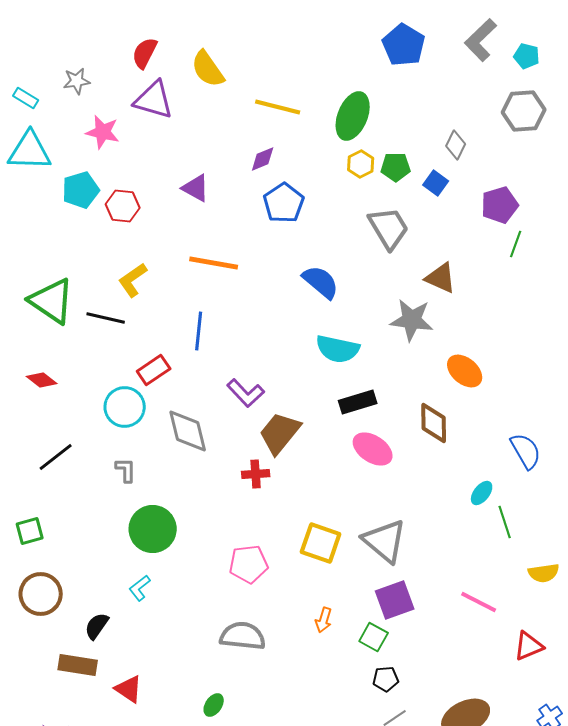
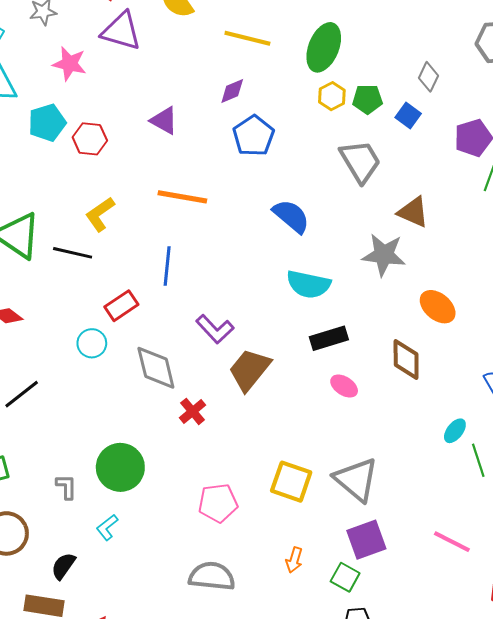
cyan circle: (125, 407) -> (92, 343), size x0.7
pink ellipse: (373, 449) -> (344, 386), size x0.7
gray L-shape: (126, 470) -> (66, 487), moved
red cross: (256, 474) -> (193, 411), moved, turned -36

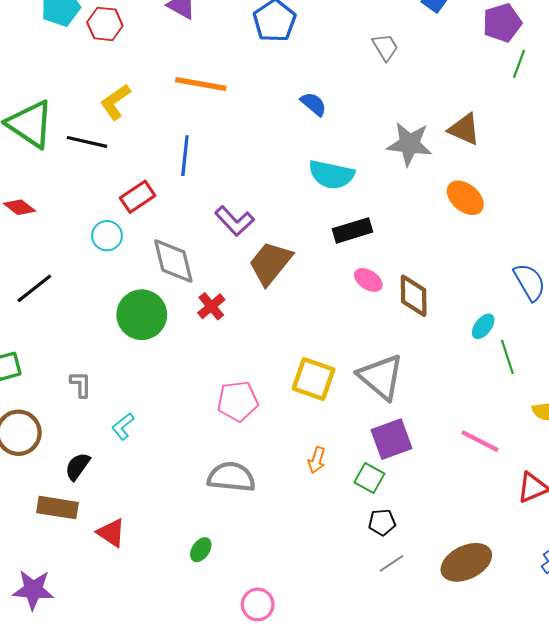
gray trapezoid: (360, 161) -> (385, 47), size x0.6
brown triangle: (413, 212) -> (464, 129), moved
blue semicircle: (291, 216) -> (314, 104), size x0.7
brown diamond: (406, 360) -> (414, 296), moved
green circle: (120, 467) -> (142, 315), moved

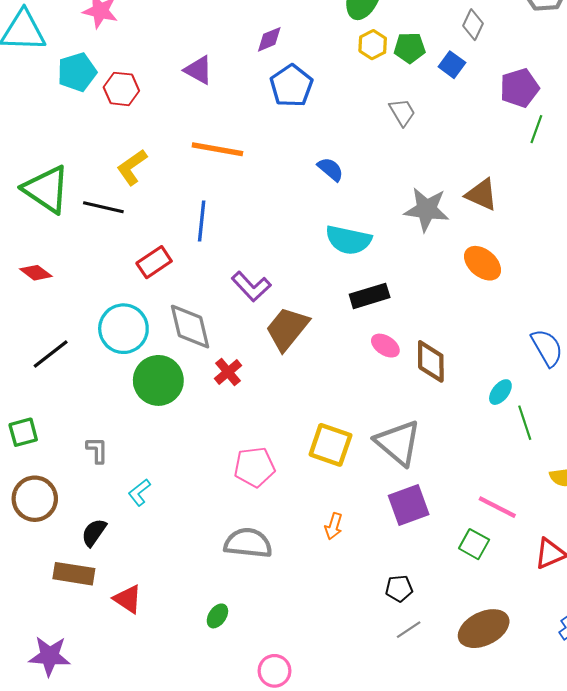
cyan circle: (107, 236) -> (123, 329), moved, size x1.6
green square: (369, 478) -> (474, 544), moved

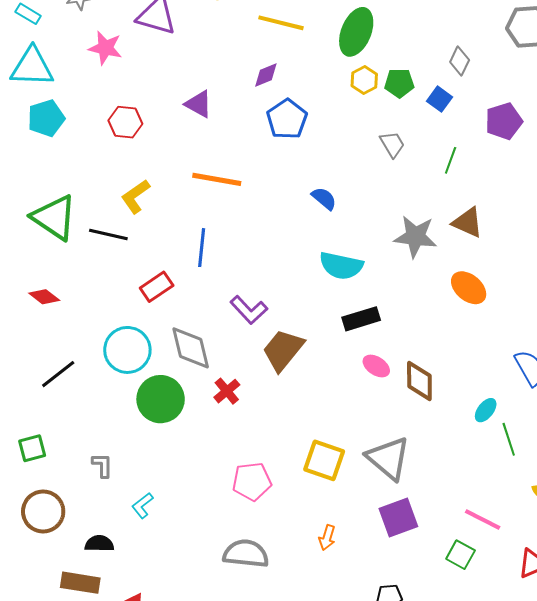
cyan pentagon: (77, 72) -> (46, 118), moved
green line: (536, 129) -> (451, 160), moved
black semicircle: (94, 532) -> (99, 544), turned 56

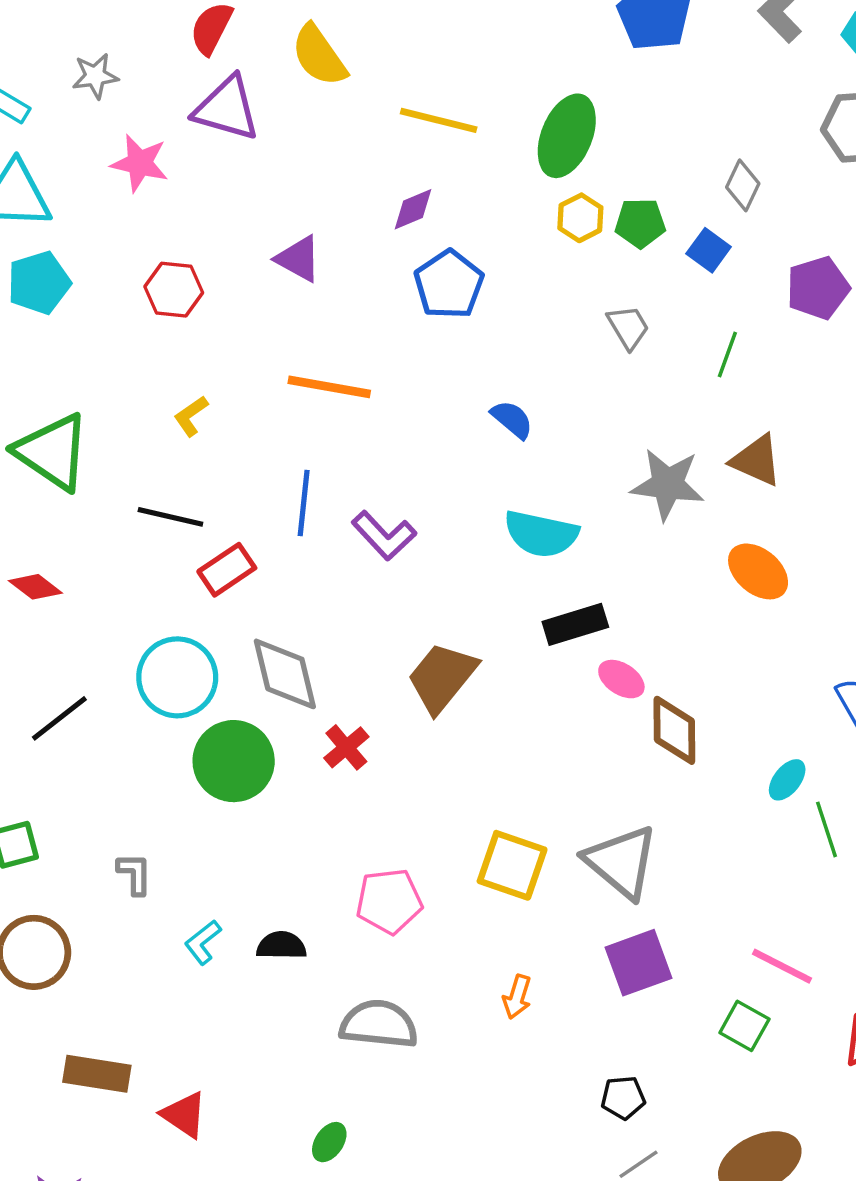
yellow L-shape: (135, 196) -> (191, 416), size x0.7
black line: (108, 235) -> (170, 517), moved
purple L-shape: (249, 310) -> (384, 536), moved
pink ellipse: (376, 366) -> (621, 679), moved
black semicircle: (99, 544) -> (281, 946), moved

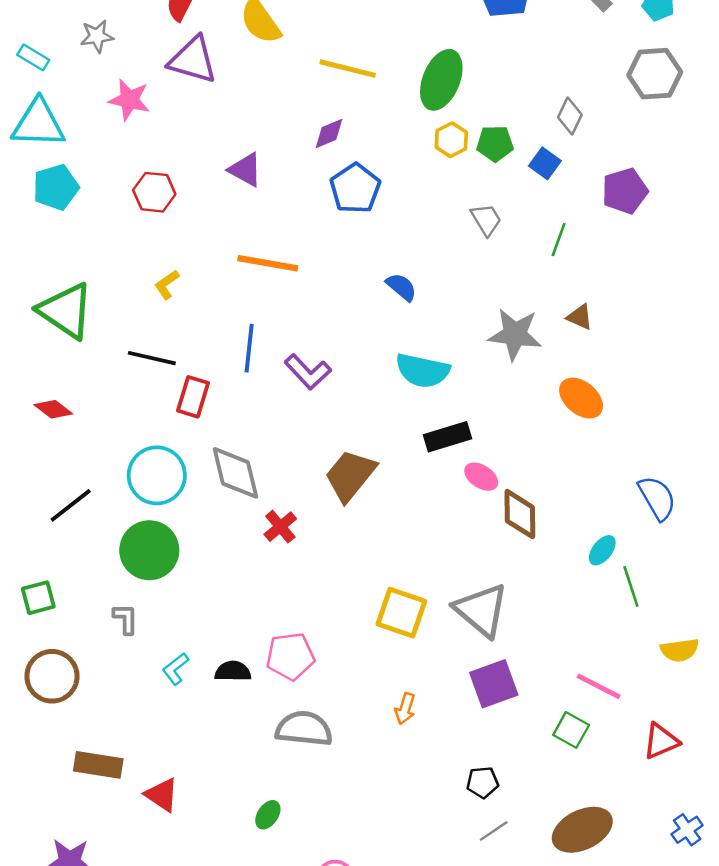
brown triangle: (756, 460) -> (580, 317), size x0.7
red rectangle: (227, 570) -> (193, 397), turned -39
green circle: (234, 761) -> (149, 550), moved
pink pentagon: (389, 901) -> (290, 656), moved

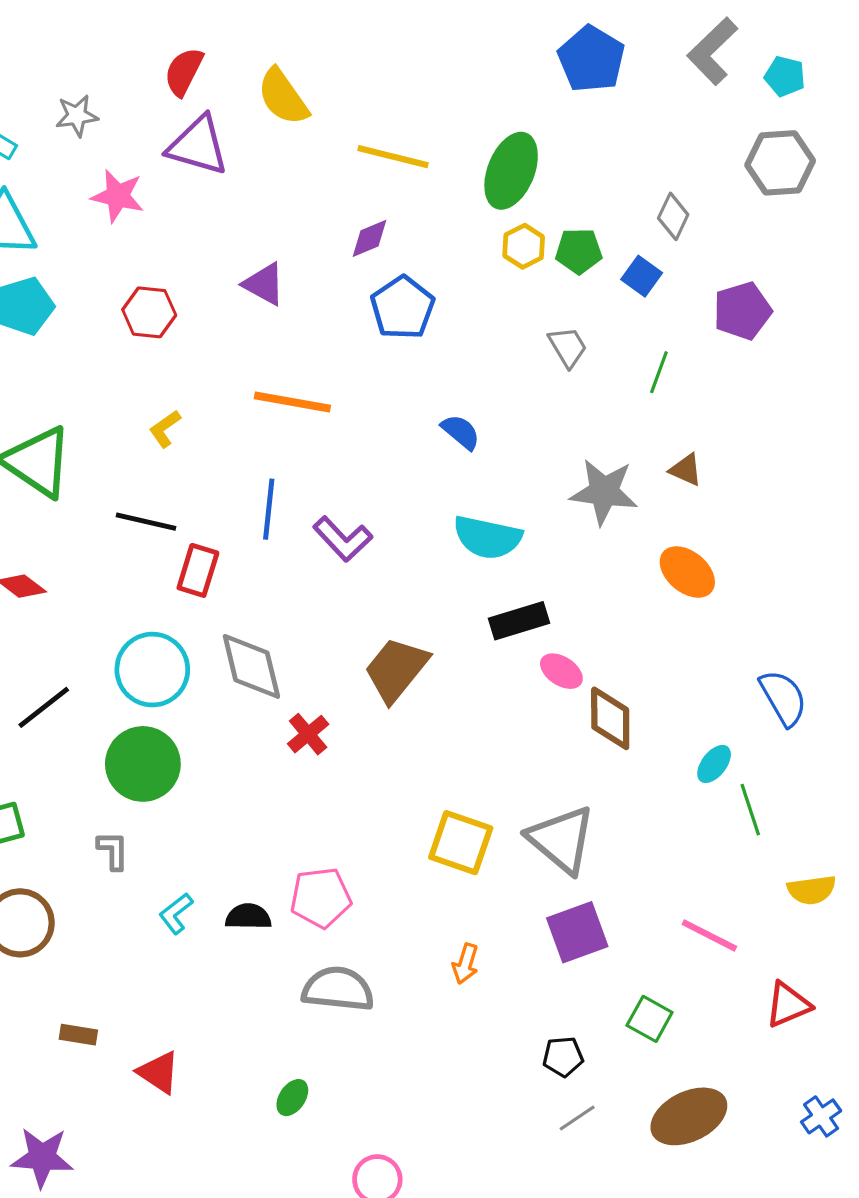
green square: (571, 730) -> (650, 1019), moved
brown rectangle: (98, 765) -> (78, 1035), size x0.6

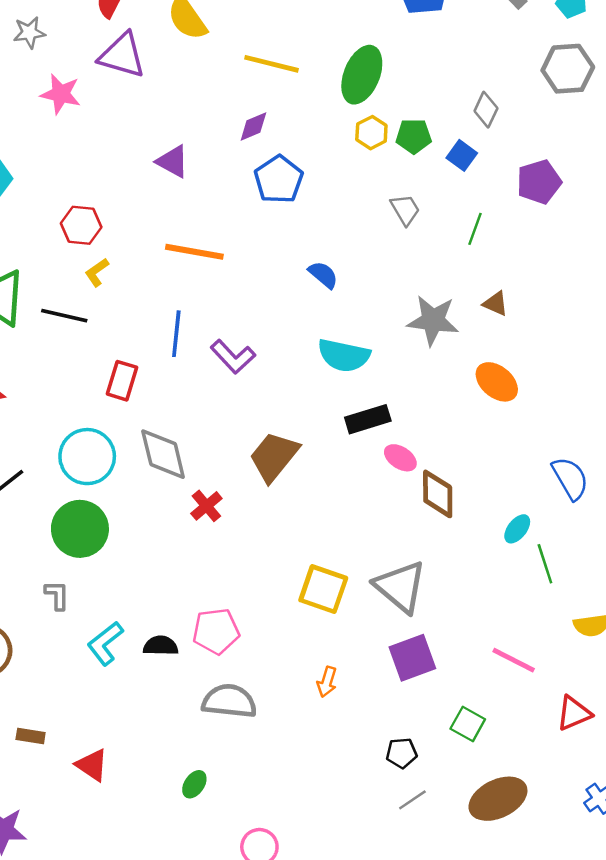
red hexagon: (149, 312) -> (81, 225), moved
black line: (146, 522) -> (64, 316), moved
cyan L-shape: (176, 913) -> (105, 643), size x1.4

